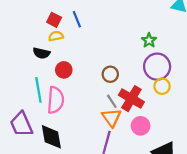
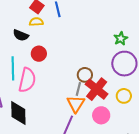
brown circle: (110, 74) -> (85, 75), moved
yellow circle: (162, 86) -> (124, 96), moved
gray line: (112, 101) -> (78, 89), turned 40

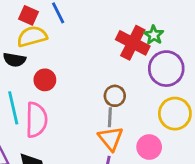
yellow semicircle: (36, 22) -> (32, 36), size x1.5
red cross: (97, 89) -> (133, 43), moved
yellow circle: (124, 96) -> (175, 114), size x1.5

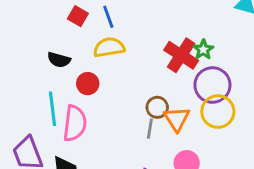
yellow semicircle: (32, 36) -> (109, 47), moved
yellow circle: (175, 114) -> (218, 112), moved
orange triangle: (111, 138) -> (177, 119), moved

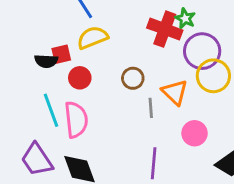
red square: (78, 16) -> (61, 54), moved, turned -30
brown circle: (157, 107) -> (133, 78), moved

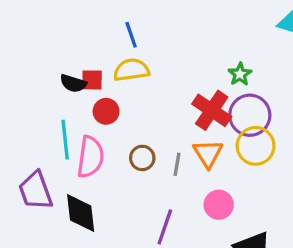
red cross: (165, 29) -> (212, 110), moved
brown circle: (133, 78) -> (142, 158), moved

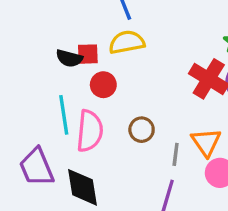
orange triangle: (208, 154) -> (206, 142), moved
gray line: (177, 164) -> (176, 154), moved

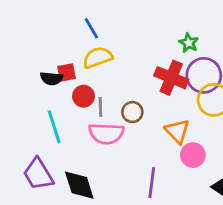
brown circle: (142, 130) -> (132, 112), moved
pink semicircle: (90, 131) -> (106, 134), moved, turned 96
gray line: (176, 154) -> (100, 107), moved

